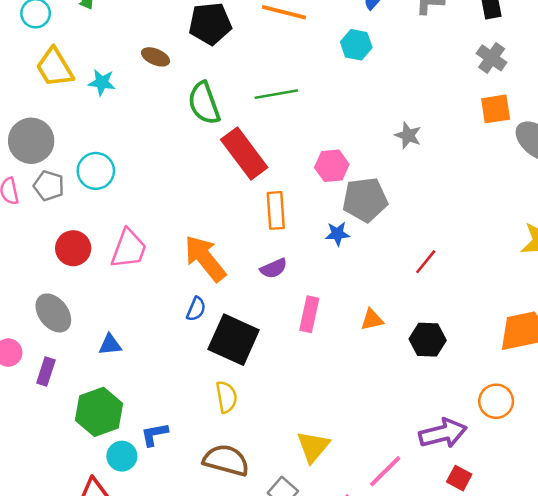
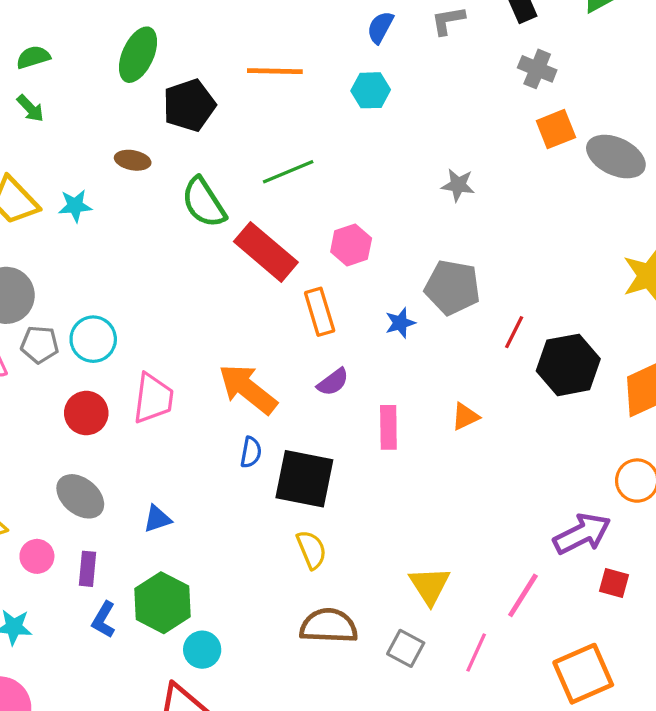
pink hexagon: (332, 166) -> (351, 245), moved
cyan circle: (96, 171) -> (93, 339), moved
gray pentagon: (365, 200) -> (452, 287), moved, turned 30
black hexagon: (428, 340) -> (568, 365), moved, size x1.4
blue L-shape: (154, 434) -> (104, 620), moved, turned -36

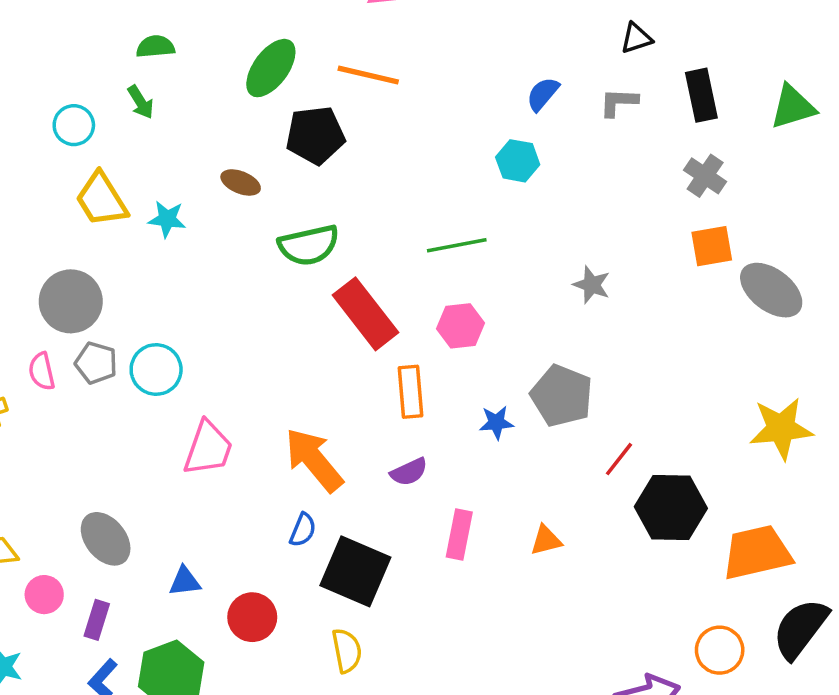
orange line: (275, 71) -> (368, 75), moved
green line: (288, 172) -> (457, 245), moved
green semicircle: (204, 202) -> (309, 245), turned -82
red circle: (86, 413) -> (252, 617), moved

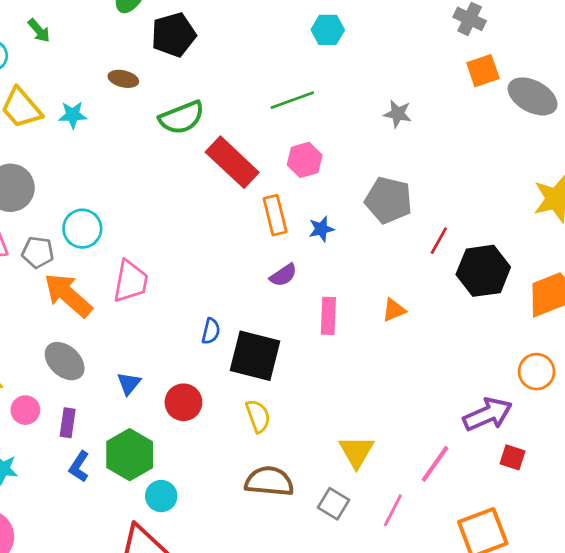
gray pentagon: (96, 363) -> (38, 252), moved
blue star: (496, 423) -> (321, 229), moved
orange arrow: (314, 460) -> (68, 295), moved
blue triangle: (185, 581) -> (129, 383), turned -35

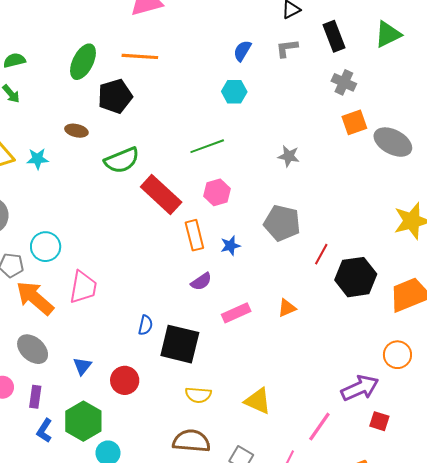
pink rectangle: (328, 316) -> (236, 313), turned 64
yellow semicircle: (258, 416) -> (198, 395), moved, turned 115
yellow triangle: (356, 452) -> (258, 401), moved, turned -36

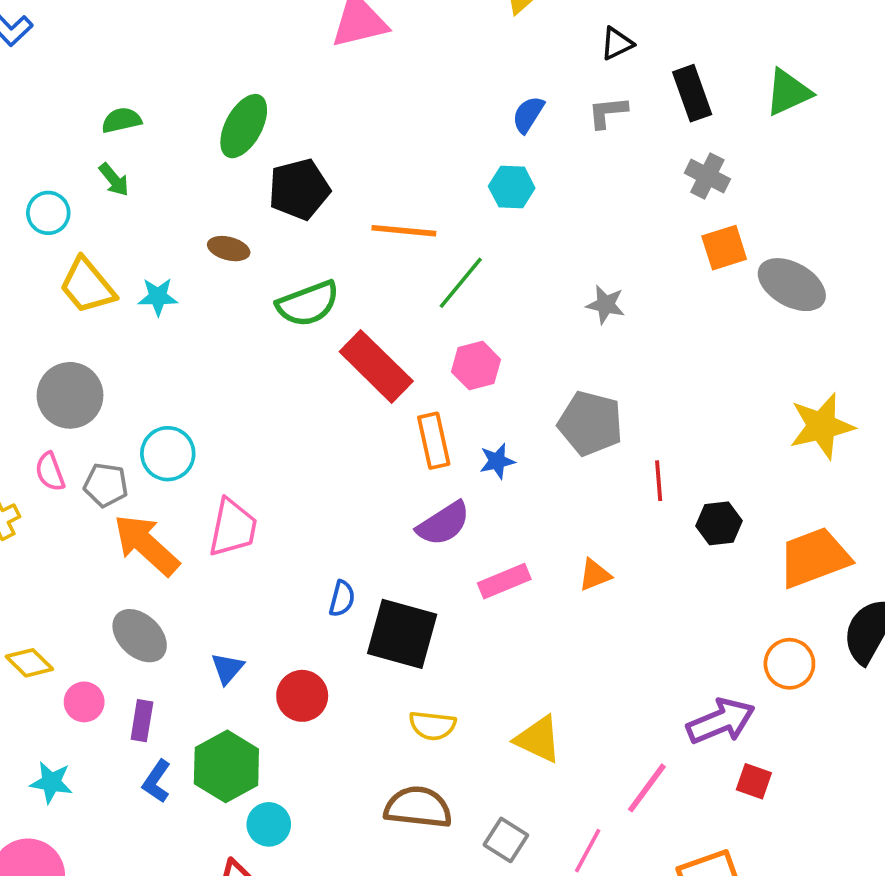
orange line: (140, 56) -> (404, 231), moved
green line: (207, 146) -> (461, 283), turned -32
red line: (321, 254) -> (659, 481), turned -35
black hexagon: (356, 277) -> (719, 523), size x0.6
purple semicircle: (201, 282) -> (443, 524), size x1.4

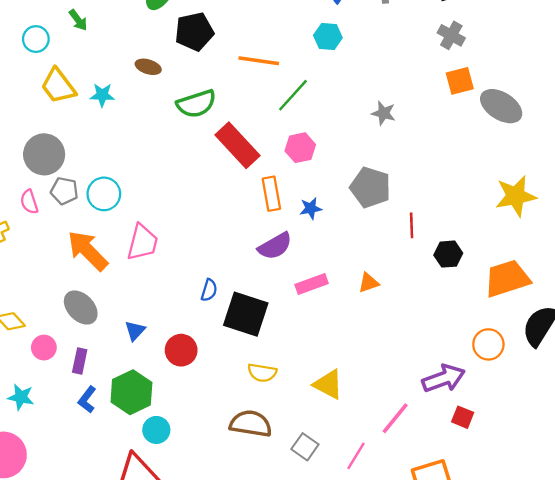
gray pentagon: (106, 485) -> (64, 191), moved

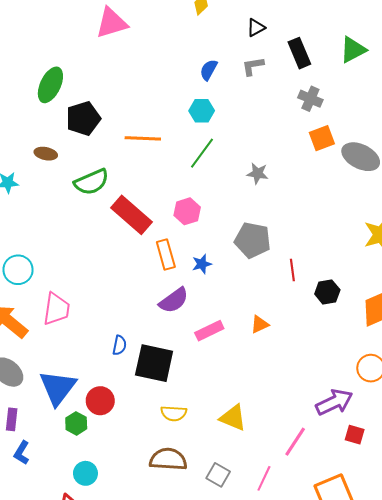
green line: (293, 95) -> (202, 153), moved
blue triangle: (135, 331) -> (58, 388), size x2.0
green hexagon: (131, 392) -> (76, 423), moved, size x0.6

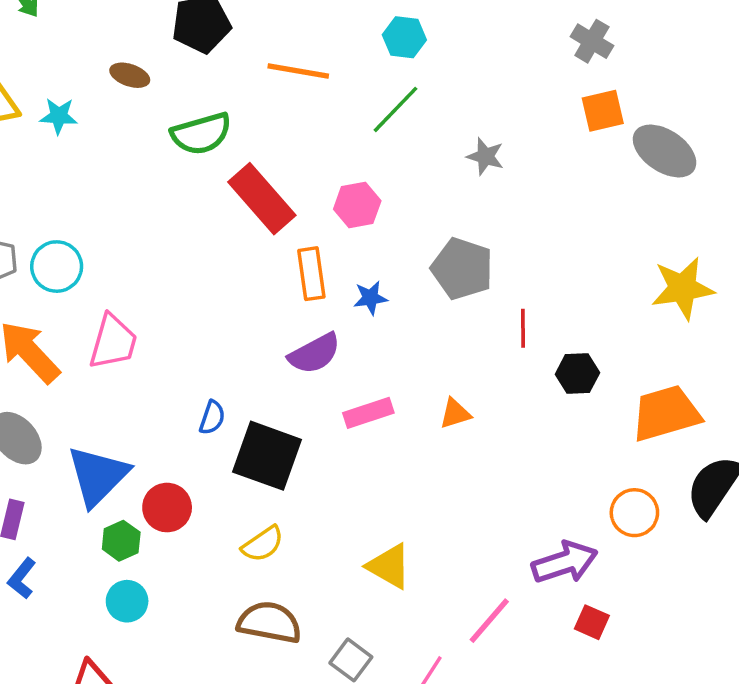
yellow semicircle: (174, 413) -> (263, 544), moved, turned -45
cyan circle: (85, 473) -> (127, 601), moved

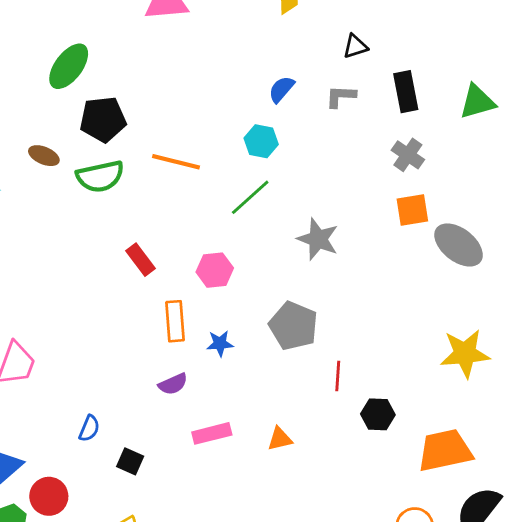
green semicircle: (201, 134) -> (100, 176), moved
gray star: (485, 156) -> (318, 239), size x1.4
red rectangle: (262, 199) -> (140, 260), size x0.6
purple semicircle: (315, 354) -> (173, 384), size x0.7
black square: (267, 456) -> (130, 461), size x0.5

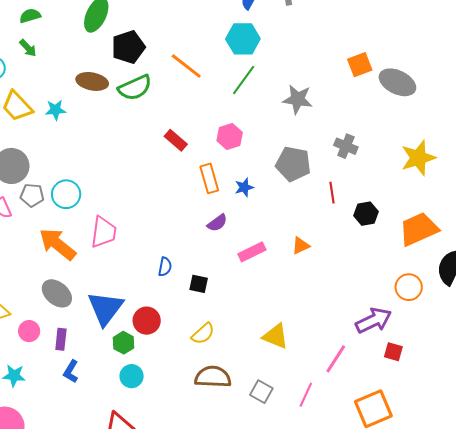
cyan hexagon: (261, 141) -> (243, 39), size x1.4
gray cross: (408, 155) -> (346, 146), moved
brown ellipse: (44, 156) -> (92, 81), size x1.4
orange line: (176, 162) -> (186, 66), turned 36

